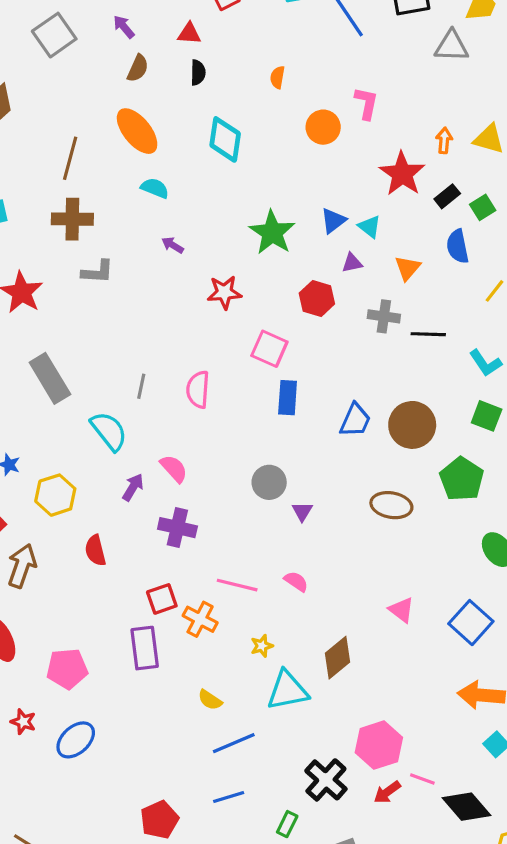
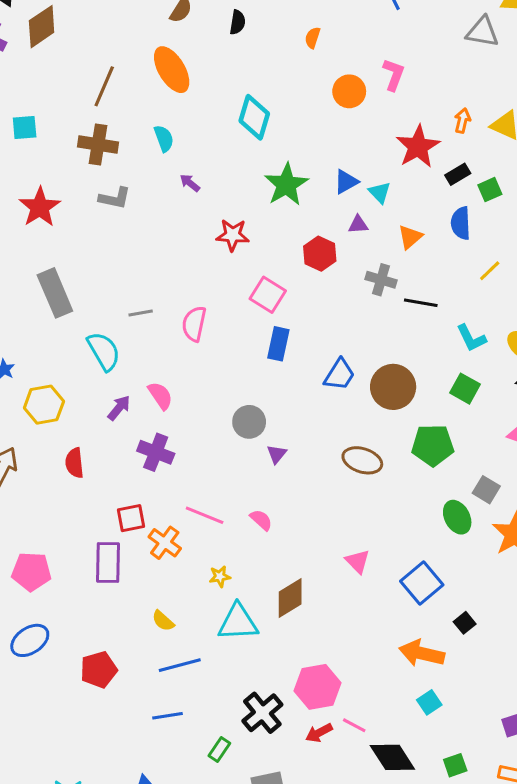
cyan diamond: (225, 139) -> (254, 117), moved
cyan semicircle: (155, 188) -> (164, 138), moved, turned 40
gray line: (141, 386) -> (141, 313), turned 60
green pentagon: (462, 479) -> (433, 445), turned 30
red pentagon: (159, 820) -> (99, 670), moved

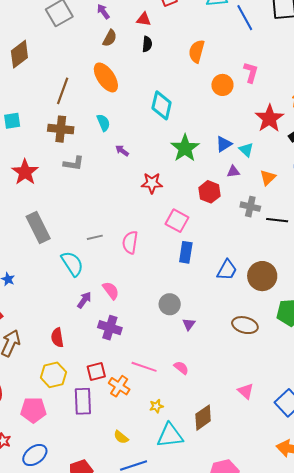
orange semicircle: (313, 38) -> (197, 51), size x1.6
yellow hexagon: (44, 405) -> (53, 375), moved

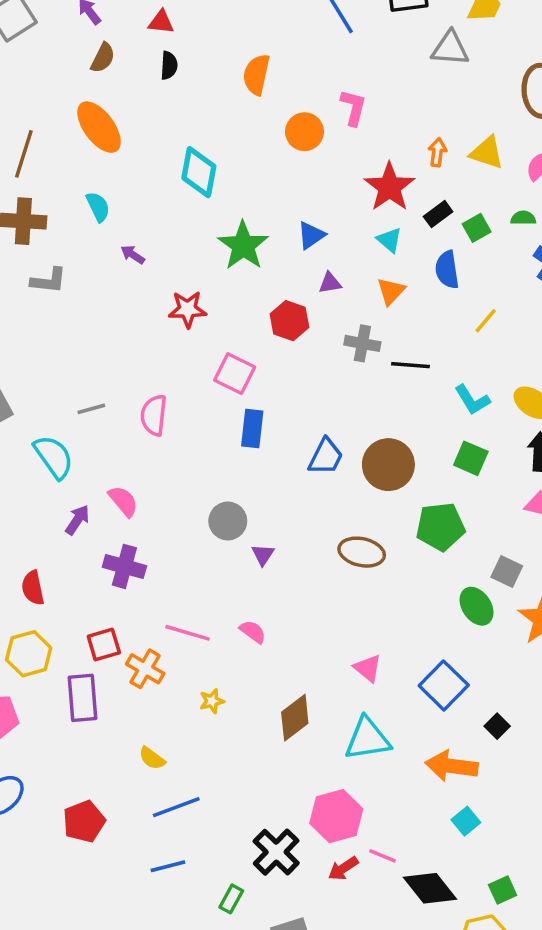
cyan triangle: (246, 150) -> (389, 240), moved
cyan triangle: (170, 435) -> (368, 739), moved

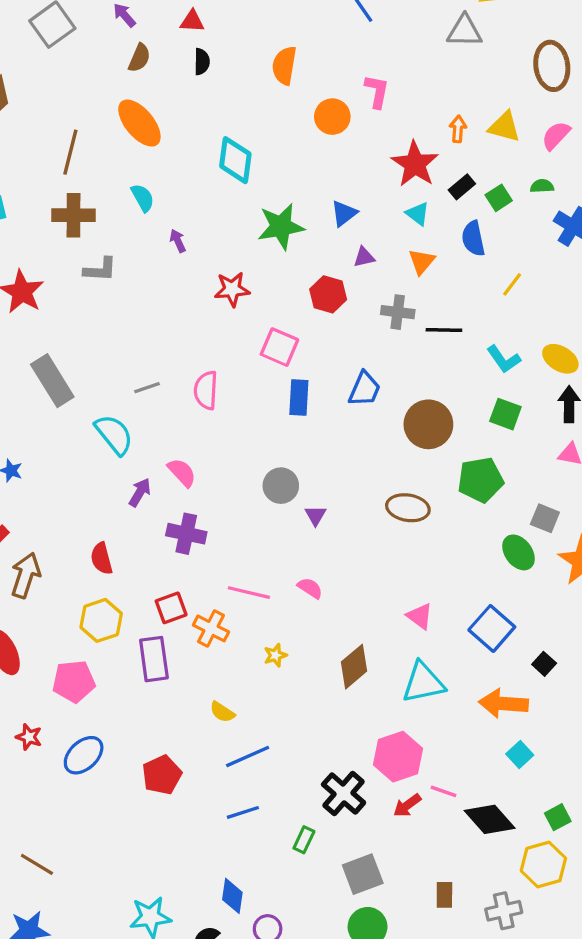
green star: (243, 246) -> (281, 227), turned 30
purple arrow: (133, 255) -> (178, 241), turned 35
blue trapezoid: (326, 457) -> (364, 389), moved

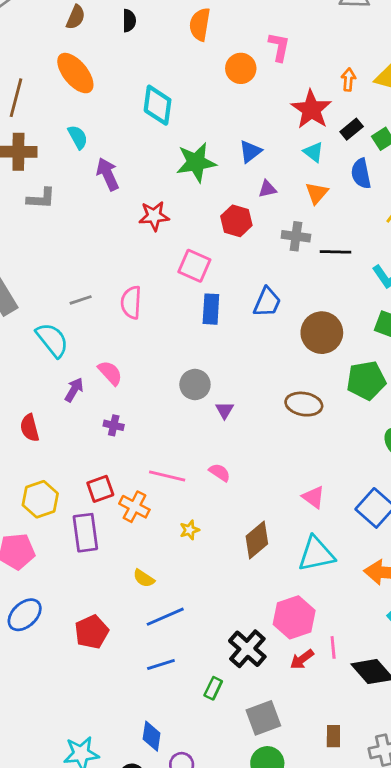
purple arrow: (178, 241) -> (108, 174), size x1.6
purple cross: (186, 534) -> (114, 425), size x0.6
red semicircle: (102, 558) -> (30, 428), moved
pink line: (443, 791) -> (333, 647), turned 65

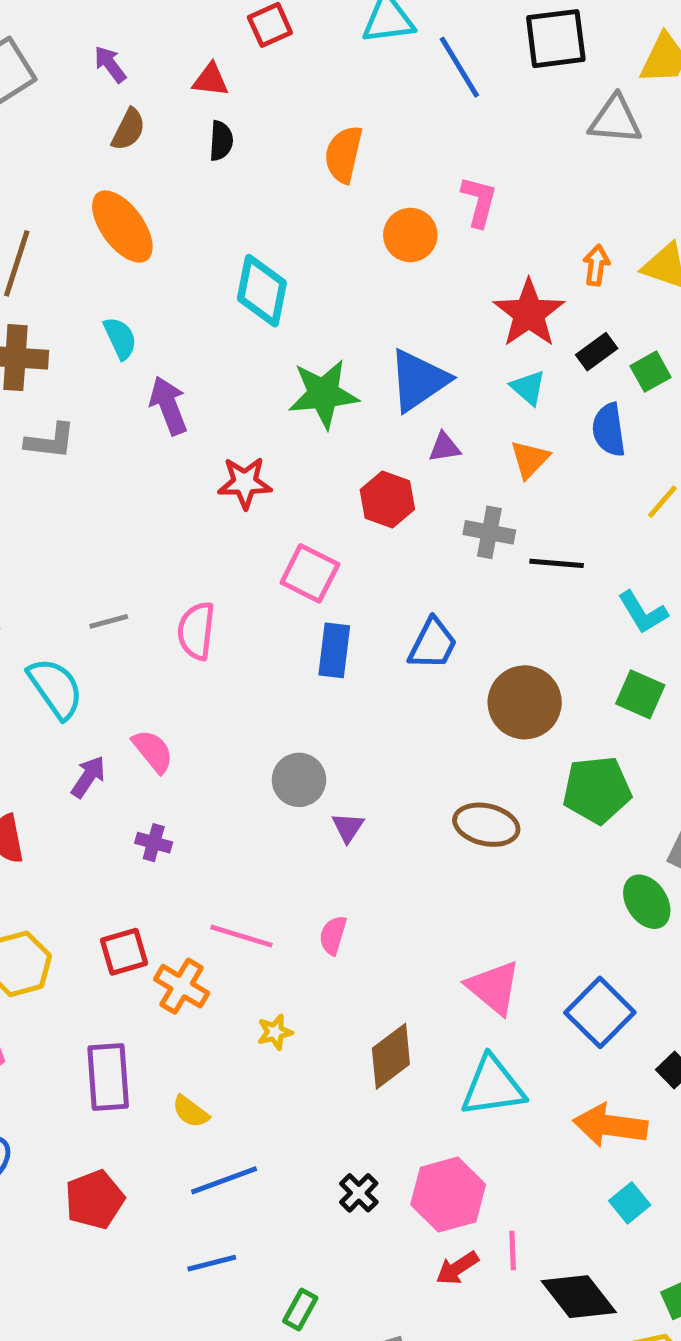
blue triangle: (250, 151) -> (419, 380), size x1.6
pink semicircle: (220, 472) -> (333, 935), turned -110
pink triangle: (313, 497) -> (494, 987), size x1.4
purple rectangle: (85, 533) -> (108, 1077), moved
black cross: (247, 649) -> (359, 1193), moved, size x0.6

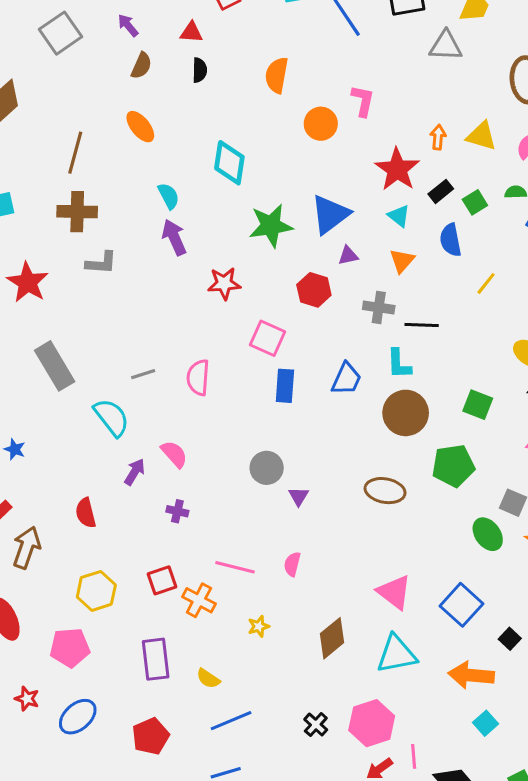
orange ellipse: (122, 227) -> (140, 127), size x0.7
cyan semicircle: (120, 338) -> (169, 196), moved
cyan L-shape: (643, 612) -> (399, 364), moved, turned 32

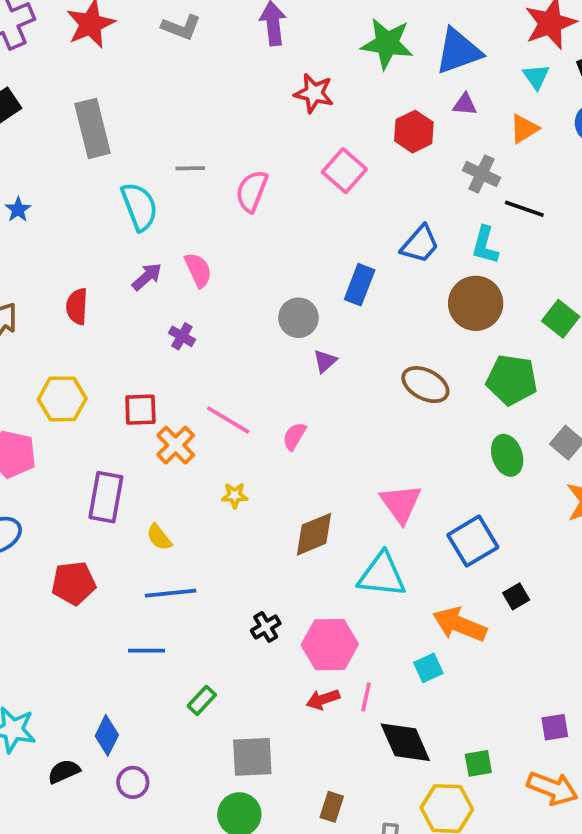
blue rectangle: (285, 386) -> (360, 285), moved
green ellipse: (488, 534) -> (507, 455), moved
cyan square: (486, 723) -> (428, 668), moved

